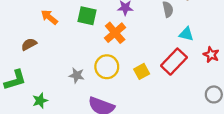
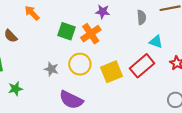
green square: (87, 16) -> (67, 31), moved
brown semicircle: (29, 44) -> (11, 36), turned -112
yellow square: (142, 71) -> (111, 72), size x1.5

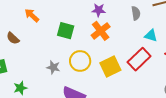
orange cross: (91, 34) -> (101, 31), moved

